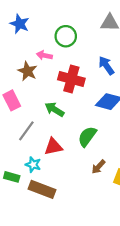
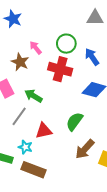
green circle: (66, 36) -> (66, 44), moved
pink arrow: (44, 55) -> (36, 48), turned 40
green arrow: (54, 109) -> (33, 96), moved
brown arrow: (98, 167) -> (85, 149), size x1.5

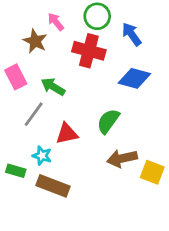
brown arrow: (85, 149) -> (122, 158), turned 35

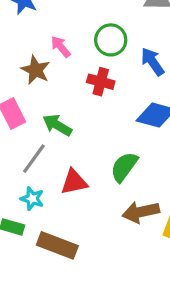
red cross: (89, 51) -> (101, 82), size x0.7
cyan star: (42, 156) -> (32, 199), moved

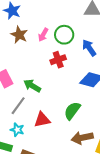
pink arrow: (61, 47) -> (43, 35), moved, turned -112
brown star: (36, 70) -> (19, 35), moved
red cross: (101, 82) -> (58, 60), turned -35

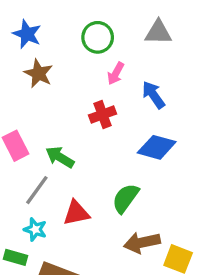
pink arrow: (43, 35) -> (116, 73), moved
green circle: (64, 35) -> (98, 37), moved

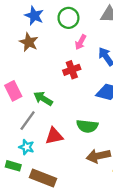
blue star: (27, 34) -> (34, 16), moved
green semicircle: (126, 198) -> (87, 126), turned -120

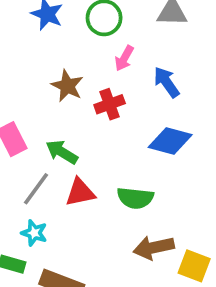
brown star: (29, 42) -> (67, 86), moved
red triangle: (54, 136) -> (80, 192), moved

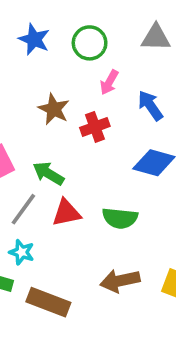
brown arrow: (154, 248) -> (120, 281), moved

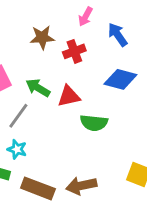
brown star: (54, 109) -> (42, 37), turned -30
red triangle: (66, 213) -> (69, 96), moved
brown arrow: (120, 281) -> (81, 186), moved

